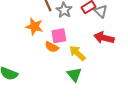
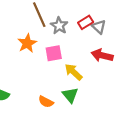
orange star: (34, 27) -> (27, 43), turned 30
orange semicircle: (52, 47) -> (46, 102), moved

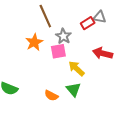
gray star: (59, 26) -> (63, 36), moved
gray triangle: (99, 27) -> (100, 17), moved, turned -32

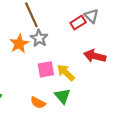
gray triangle: (100, 17) -> (91, 16), turned 32
gray star: (63, 36) -> (39, 38), moved
pink square: (58, 51) -> (46, 69), moved

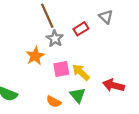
red rectangle: (78, 23) -> (81, 29), moved
orange star: (19, 44) -> (35, 56), moved
red arrow: (95, 56) -> (114, 85), moved

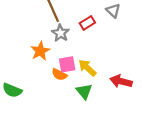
orange semicircle: (54, 102) -> (59, 75), moved

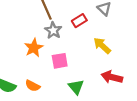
yellow arrow: (87, 68) -> (102, 46), moved
orange semicircle: (59, 75) -> (33, 86), moved

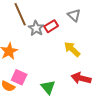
gray star: (53, 30) -> (36, 28), moved
pink square: (60, 61) -> (19, 77), moved, turned 35

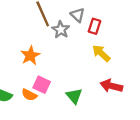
gray triangle: (74, 15) -> (78, 15), moved
red rectangle: (51, 26) -> (94, 26), moved, turned -40

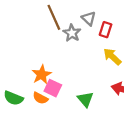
orange star: (30, 55) -> (42, 75), moved

